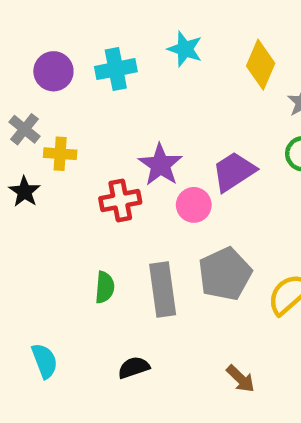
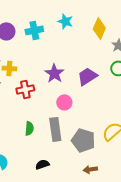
red cross: (120, 200) -> (25, 89), moved
pink circle: (194, 205) -> (64, 102), moved
gray pentagon: (225, 274) -> (83, 140), moved, turned -30
brown arrow: (241, 379) -> (90, 169), turned 128

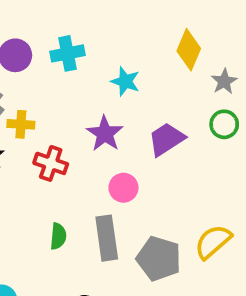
cyan star: (65, 21) -> (125, 81), moved
red cross: (25, 89) -> (51, 163), turned 30

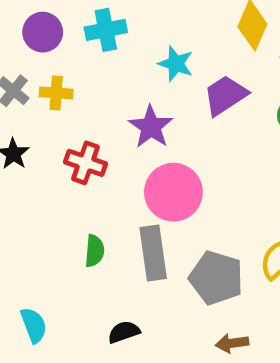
yellow cross: (21, 124) -> (56, 93), moved
purple trapezoid: (166, 139) -> (225, 95), moved
pink circle: (123, 188) -> (173, 192), size x1.6

